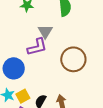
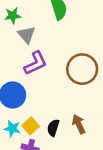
gray triangle: (45, 31) -> (26, 35), moved

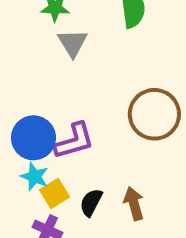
purple L-shape: (35, 63) -> (74, 141), moved
cyan star: (12, 129) -> (35, 177), moved

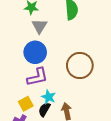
blue circle: (33, 138) -> (35, 52), moved
cyan star: (35, 177) -> (49, 97), moved

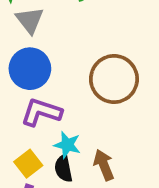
purple L-shape: (37, 77) -> (41, 112), turned -140
black semicircle: (44, 109) -> (63, 168), turned -32

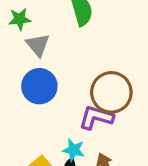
purple L-shape: (41, 112) -> (96, 117), moved

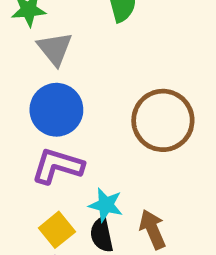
purple L-shape: (96, 117) -> (58, 166), moved

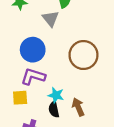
gray triangle: (55, 49) -> (51, 19), moved
yellow square: (57, 230) -> (20, 98), moved, turned 35

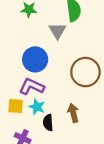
cyan star: (56, 95) -> (37, 107), moved
brown arrow: (78, 107) -> (73, 113), moved

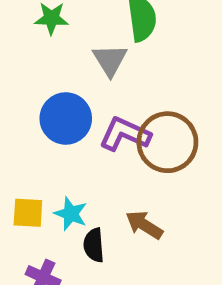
purple L-shape: (32, 86) -> (125, 134), moved
brown arrow: (73, 113) -> (144, 225), turned -42

